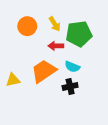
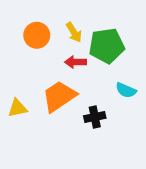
cyan semicircle: (72, 67) -> (126, 90), moved

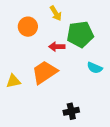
yellow arrow: (74, 32) -> (56, 13), moved
black cross: (95, 117) -> (71, 111), moved

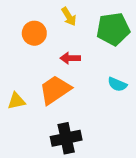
green pentagon: (80, 34) -> (113, 29), moved
black cross: (71, 111) -> (66, 138), moved, size x1.5

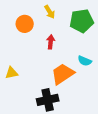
red arrow: (70, 58) -> (51, 42), turned 96
orange trapezoid: (55, 90) -> (63, 74), moved

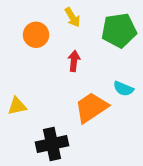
black cross: (48, 100) -> (52, 144), moved

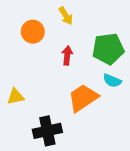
green pentagon: (119, 30) -> (108, 49), moved

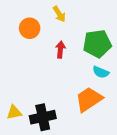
yellow triangle: (16, 97) -> (14, 112), moved
orange trapezoid: (83, 98) -> (89, 99), moved

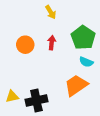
orange circle: (30, 28) -> (25, 45), moved
green pentagon: (97, 44) -> (83, 38), turned -30

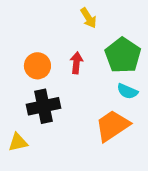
yellow arrow: (51, 12) -> (88, 18), moved
black cross: (36, 101) -> (43, 106), moved

